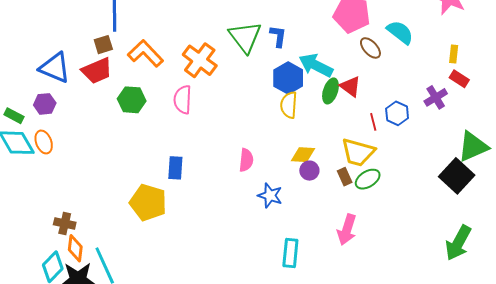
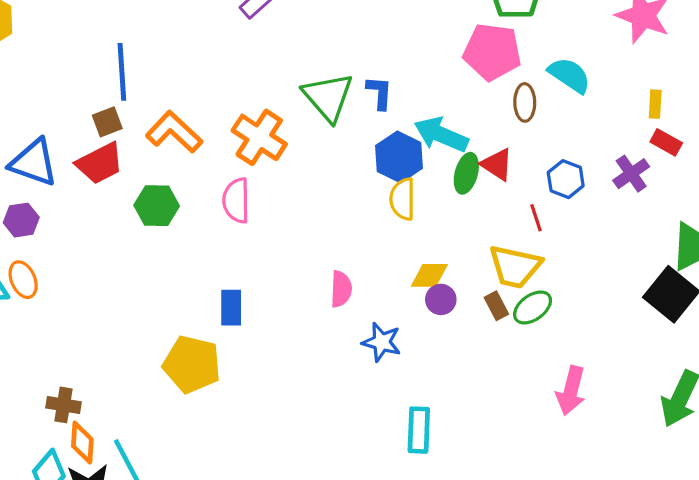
brown ellipse: (370, 48) -> (525, 102), turned 45
blue hexagon: (397, 113) -> (566, 179), moved
pink arrow: (347, 230) -> (571, 391), moved

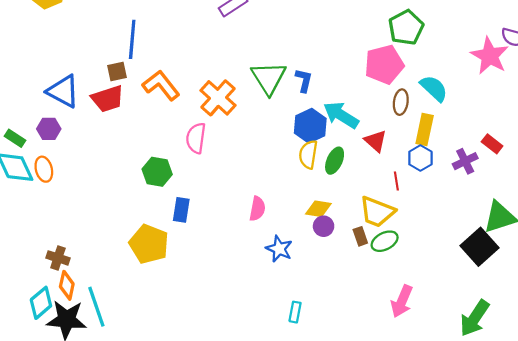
pink pentagon: (492, 52) -> (384, 65), turned -30
yellow rectangle: (655, 104) -> (425, 129), moved, size x1.6
green ellipse: (466, 173) -> (335, 161), moved
green hexagon: (157, 206) -> (157, 172), moved
cyan rectangle: (419, 430) -> (295, 312), size x0.7

